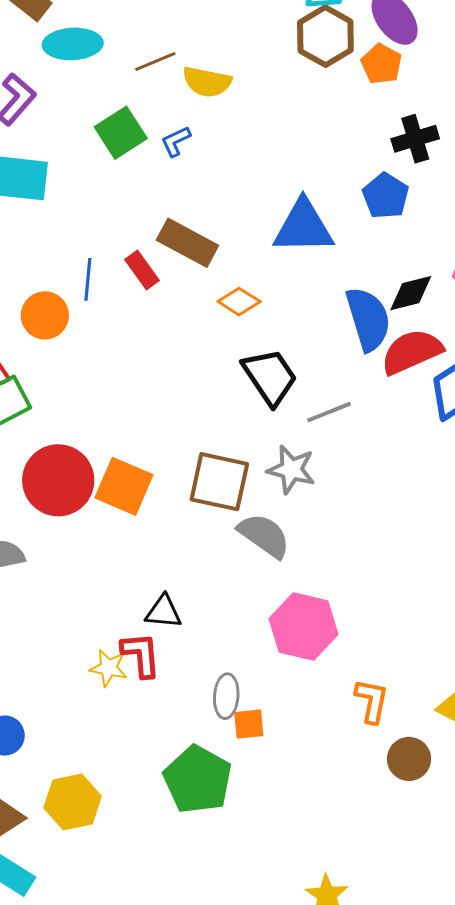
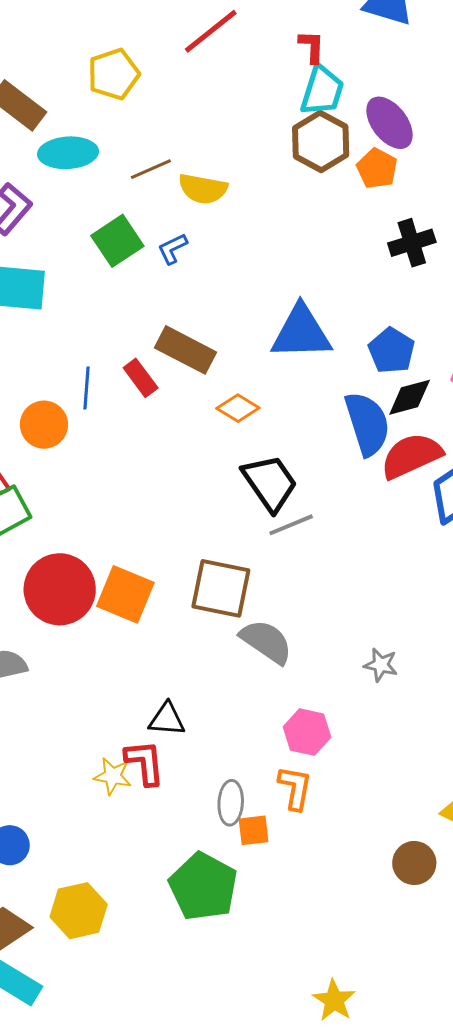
blue pentagon: (386, 196) -> (392, 351), moved
gray line: (329, 412) -> (291, 525), moved
gray star: (291, 470) -> (381, 665), moved, size x0.7
pink hexagon: (303, 627) -> (307, 732), size x0.7
orange L-shape: (372, 701) -> (295, 788), moved

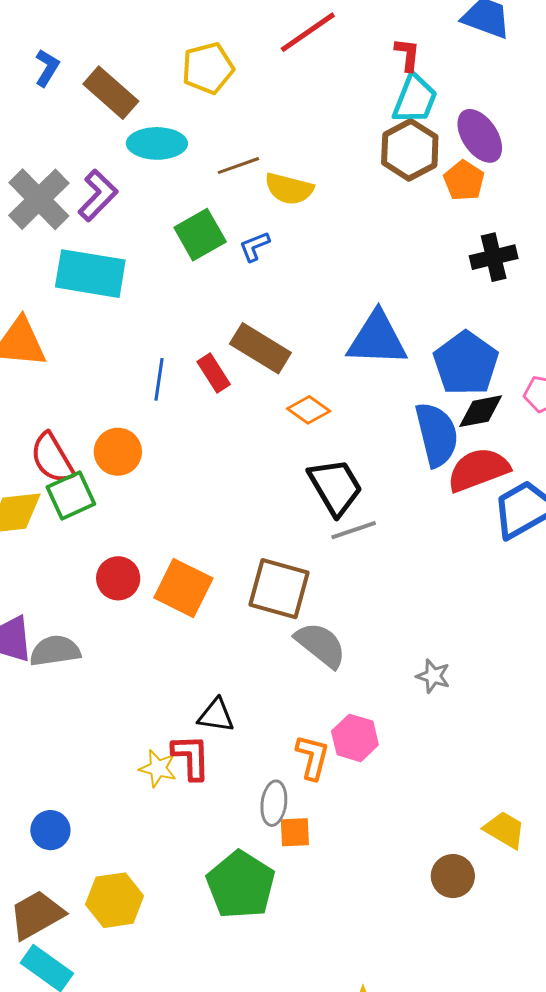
blue pentagon: (392, 351) -> (466, 363), size x1.4
orange circle: (44, 425) -> (118, 452), moved
red circle: (60, 589) -> (118, 578), size x0.6
orange L-shape: (295, 788) -> (313, 757), moved

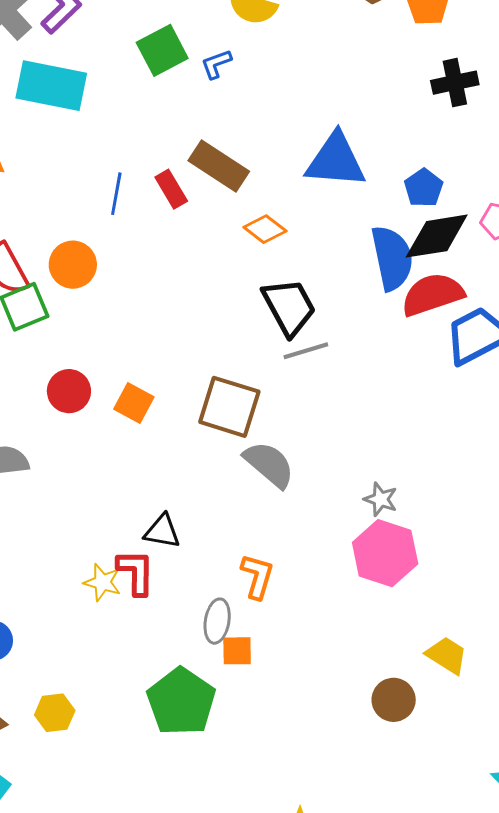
blue pentagon: (466, 363) -> (424, 188), size x0.6
black diamond: (481, 411) -> (437, 236), size x1.4
orange square: (183, 588) -> (134, 403), size x0.7
pink hexagon: (355, 738) -> (385, 553), moved, size x1.4
yellow hexagon: (115, 900) -> (55, 713), size x0.7

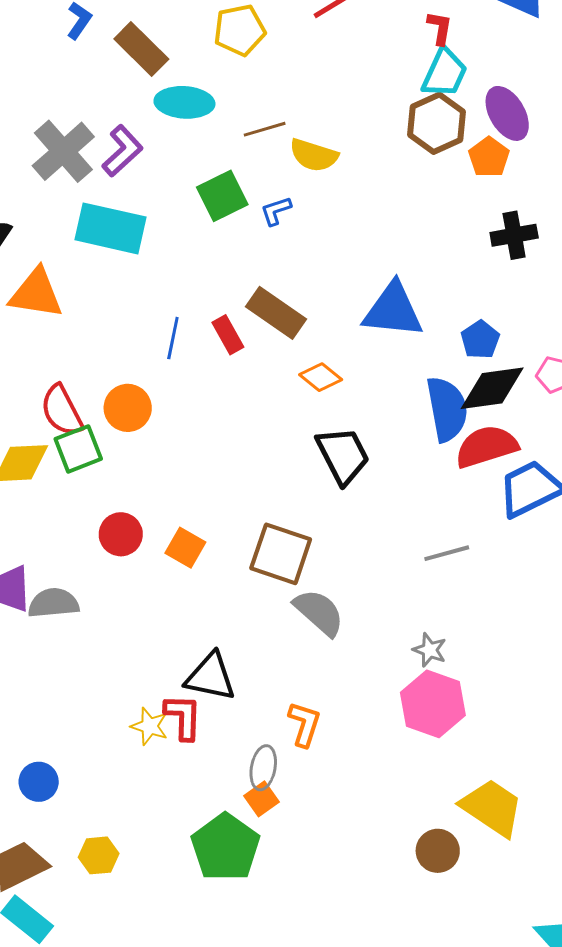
gray line: (306, 351) -> (447, 553), moved
black triangle: (162, 531) -> (211, 677), size x1.4
orange square: (237, 651) -> (261, 799), moved, turned -36
yellow trapezoid: (447, 655) -> (492, 808), size x1.5

